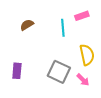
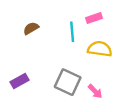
yellow semicircle: (87, 55) -> (100, 49), moved, turned -70
purple rectangle: (17, 71) -> (19, 81), turned 56

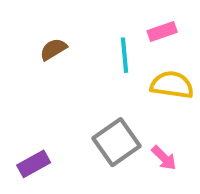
purple rectangle: (19, 81) -> (34, 164), moved
gray square: (68, 82) -> (117, 142), turned 30

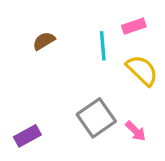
yellow semicircle: (172, 85) -> (142, 70), turned 36

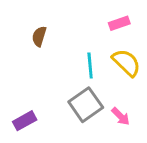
brown semicircle: (44, 41) -> (39, 36), turned -42
cyan line: (103, 46) -> (90, 65), moved

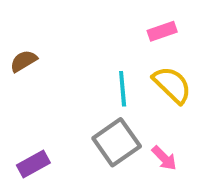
brown semicircle: (39, 36) -> (24, 61), moved, turned 42

